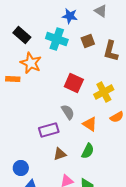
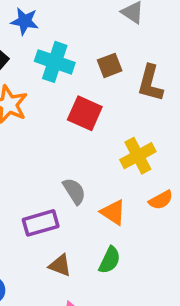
blue star: (70, 16) -> (25, 21), moved
red square: (74, 83) -> (85, 113), moved
brown triangle: (60, 154) -> (60, 265), turned 40

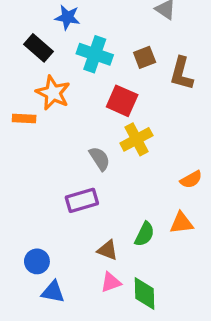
yellow cross: (138, 156) -> (136, 139), moved
gray semicircle: (74, 191) -> (100, 159), moved
orange triangle: (113, 212) -> (181, 223), moved, turned -40
brown triangle: (60, 265) -> (108, 250), moved

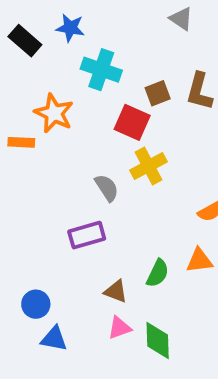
black rectangle: (39, 48) -> (25, 41), moved
brown square: (145, 57) -> (158, 93), moved

